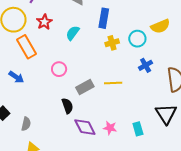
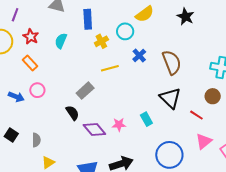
orange rectangle: (27, 47) -> (30, 63), moved, size x0.7
pink circle: (59, 69) -> (37, 90), moved
yellow line: (113, 83) -> (110, 68), moved

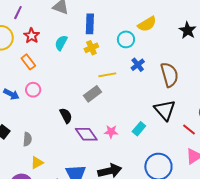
yellow cross: (101, 41) -> (91, 48), moved
gray rectangle: (85, 91) -> (93, 94), moved
cyan rectangle: (146, 119) -> (139, 129), turned 64

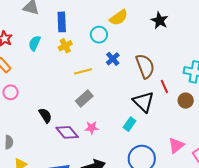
gray rectangle: (93, 94) -> (84, 98), moved
cyan rectangle: (139, 129) -> (130, 124), moved
red line: (189, 129) -> (164, 87), moved, turned 32

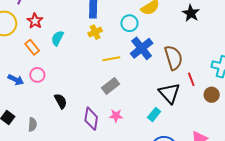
cyan semicircle: (35, 43) -> (57, 38), moved
blue cross: (113, 59) -> (142, 48), size x1.6
black semicircle: (45, 115) -> (61, 101), moved
purple diamond: (67, 132) -> (91, 119), turned 45

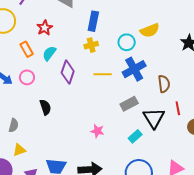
red star: (35, 21) -> (45, 28), moved
cyan semicircle: (57, 38) -> (49, 53), moved
brown semicircle: (173, 58) -> (164, 84), size x0.7
gray rectangle: (111, 86) -> (129, 104), moved
purple diamond: (91, 119) -> (68, 72), moved

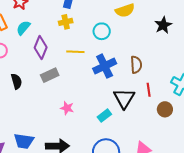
cyan circle: (127, 42) -> (102, 31), moved
blue cross: (134, 69) -> (105, 66), moved
gray rectangle: (129, 104) -> (50, 75), moved

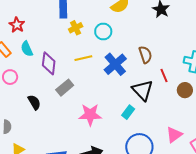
yellow cross: (66, 22) -> (76, 28), moved
cyan semicircle: (23, 28) -> (27, 49), turned -49
pink star: (67, 108) -> (90, 115), size x1.6

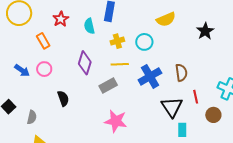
yellow cross: (76, 28) -> (117, 41), moved
cyan semicircle: (27, 49) -> (89, 26), moved
gray rectangle: (65, 88) -> (108, 86), moved
cyan rectangle: (128, 112) -> (182, 130), moved, turned -48

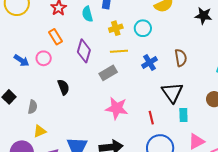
black star: (205, 31) -> (203, 16), turned -30
orange rectangle: (43, 41) -> (55, 37), moved
blue cross: (150, 76) -> (149, 63), size x0.7
red line: (196, 97) -> (151, 118), moved

